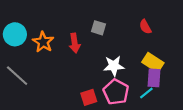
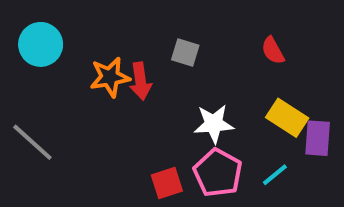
cyan circle: (15, 34) -> (41, 44), moved
orange star: (43, 42) -> (110, 77), moved, turned 30
purple rectangle: (154, 78) -> (318, 138), moved

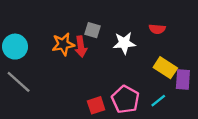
cyan circle: (41, 44) -> (15, 47), moved
red semicircle: (273, 51) -> (157, 29), turned -56
gray square: (185, 53) -> (93, 30), moved
white star: (214, 124) -> (124, 43), moved

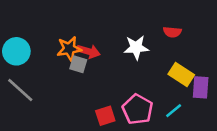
gray square: (93, 30) -> (78, 64), moved
red arrow: (81, 47) -> (89, 51), turned -66

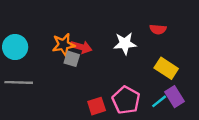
purple rectangle: (201, 87) -> (174, 97), moved, turned -36
gray line: (20, 90) -> (19, 82), turned -40

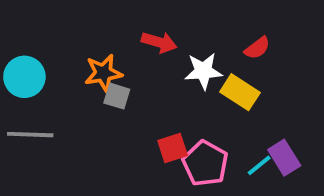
red semicircle: (158, 29) -> (257, 48), turned -42
red arrow: (81, 47) -> (159, 42), moved
yellow rectangle: (166, 68) -> (240, 92), moved
red square: (97, 106) -> (173, 148), moved

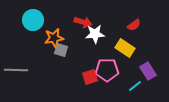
white star: (203, 71) -> (95, 34), moved
cyan circle: (24, 77) -> (33, 20), moved
purple rectangle: (284, 158) -> (148, 71), moved
pink pentagon: (205, 163) -> (107, 70), moved, turned -30

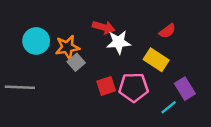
cyan circle: (33, 20) -> (36, 41), moved
gray square: (61, 50) -> (76, 62), turned 32
red square: (90, 77) -> (106, 86), moved

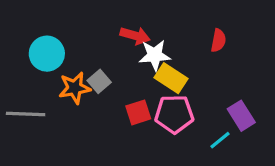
red semicircle: (167, 31) -> (218, 41), turned -42
orange star: (67, 47) -> (75, 88), moved
yellow rectangle: (156, 60) -> (171, 78), moved

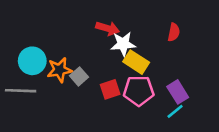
cyan circle: (47, 54) -> (32, 61), moved
gray square: (99, 81) -> (79, 76), moved
purple rectangle: (241, 116) -> (178, 92), moved

